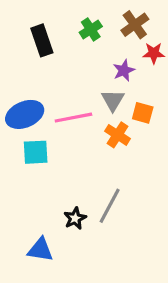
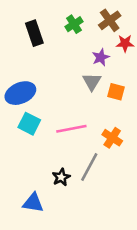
pink line: (73, 118) -> (71, 129), moved
orange cross: (117, 135) -> (112, 138), moved
cyan square: (36, 152) -> (29, 124), turned 30

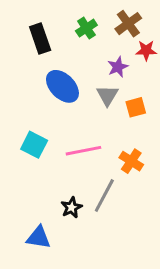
orange square: (116, 92) -> (136, 107), turned -30
blue ellipse: (20, 93) -> (62, 86), moved, turned 68

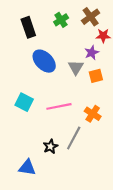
purple star: (118, 67) -> (92, 53), moved

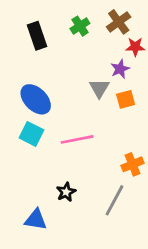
blue ellipse: (44, 61) -> (36, 99), moved
orange cross: (93, 114) -> (132, 164), moved, turned 35
gray line: (74, 138) -> (114, 200), moved

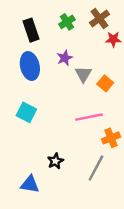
purple star: (120, 69) -> (65, 58), moved
blue ellipse: (36, 99) -> (30, 66), moved, turned 32
orange square: (126, 99) -> (105, 83), turned -35
pink line: (77, 139) -> (89, 117), moved

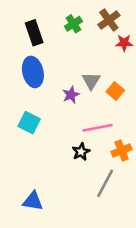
purple star: (65, 58) -> (71, 95), moved
black star: (55, 161) -> (81, 152), moved

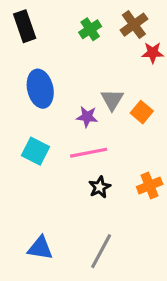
black rectangle: (34, 33) -> (25, 26), moved
purple star: (71, 95) -> (87, 117), turned 30
pink line: (97, 128) -> (89, 153), moved
gray line: (105, 183) -> (101, 251), moved

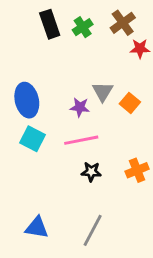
black rectangle: (25, 26) -> (50, 24), moved
blue ellipse: (40, 89) -> (27, 100), moved
black star: (100, 187) -> (91, 172), turned 30

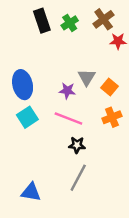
cyan square: (33, 139) -> (27, 117), turned 30
pink line: (81, 140) -> (68, 118), turned 32
orange cross: (137, 170) -> (112, 117), moved
gray line: (93, 230) -> (78, 178), moved

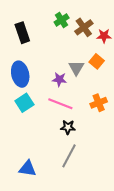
brown cross: (104, 19) -> (84, 27), moved
black rectangle: (42, 21) -> (22, 33), moved
orange square: (110, 87) -> (97, 61), moved

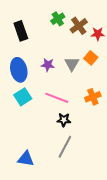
purple star: (59, 79) -> (48, 65), moved

